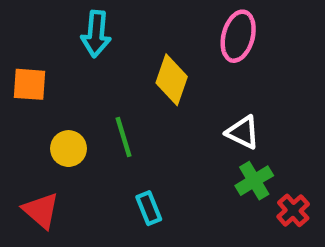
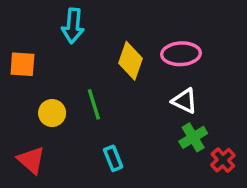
pink ellipse: (238, 36) -> (181, 54), moved, turned 72

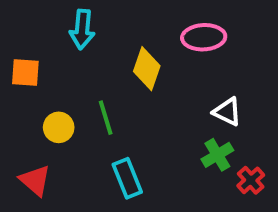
pink ellipse: (181, 54) -> (204, 37), moved
white triangle: (184, 101) -> (227, 112), moved
cyan rectangle: (113, 158) -> (127, 178), size x1.4

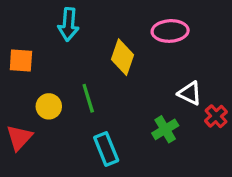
green cross: (217, 155) -> (165, 129), moved
red triangle: (35, 180) -> (19, 138), moved, turned 32
red cross: (251, 180) -> (216, 116), moved

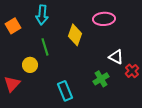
orange square: (21, 60) -> (13, 26), moved, turned -35
green line: (88, 98) -> (45, 47), moved

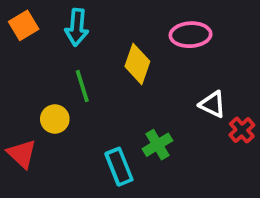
orange square: (13, 26) -> (24, 25), moved
green cross: (101, 79) -> (158, 145), moved
red triangle: (12, 84) -> (22, 154), turned -30

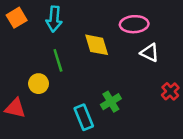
yellow diamond: (137, 64) -> (97, 45), turned -36
white triangle: (213, 104) -> (150, 53), moved
red triangle: (22, 154) -> (15, 108), turned -30

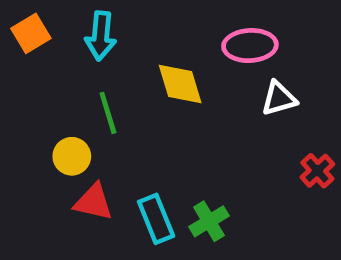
white triangle: (150, 53) -> (279, 98), turned -42
green cross: (111, 102) -> (209, 221), moved
red triangle: (15, 108) -> (93, 202), moved

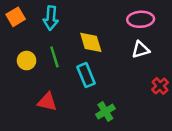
pink ellipse: (250, 46) -> (141, 19), moved
yellow circle: (72, 156) -> (27, 61), moved
cyan rectangle: (156, 219) -> (86, 75), moved

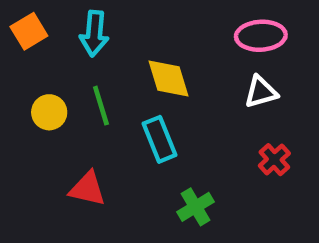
red cross: (160, 86) -> (274, 160), moved

